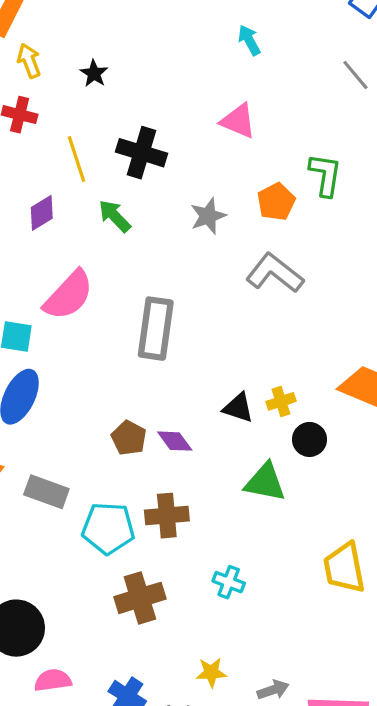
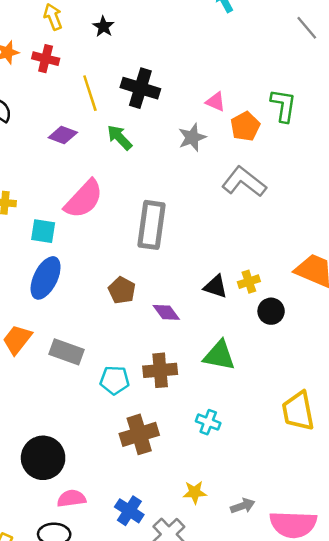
pink triangle: (238, 121) -> (216, 102), moved, size x0.7
purple diamond: (42, 213) -> (63, 135), turned 52
brown pentagon: (129, 438) -> (122, 290), moved
green triangle: (265, 482) -> (219, 356), moved
cyan pentagon: (108, 528) -> (115, 380), size x0.7

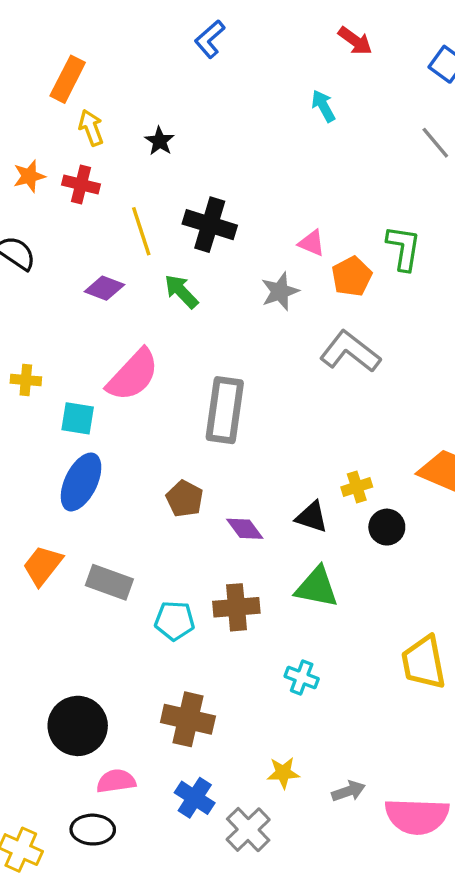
black triangle: (216, 287) -> (312, 517), moved
brown cross: (139, 434) -> (188, 719), moved, turned 30

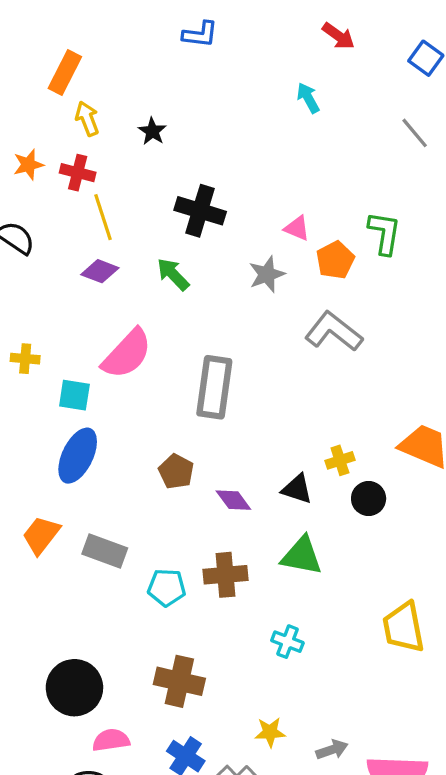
blue L-shape: (210, 39) -> (200, 34), turned -132
yellow line: (141, 231) -> (103, 217), moved

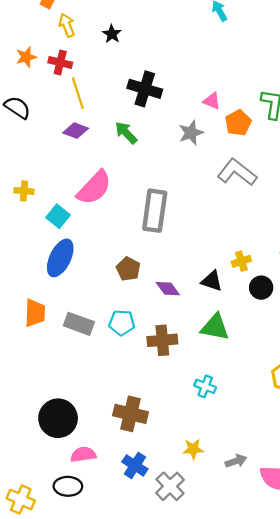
cyan square: (74, 395) -> (58, 216), turned 30
orange trapezoid: (41, 535) -> (35, 313), turned 144
cyan pentagon: (167, 588) -> (122, 323), moved

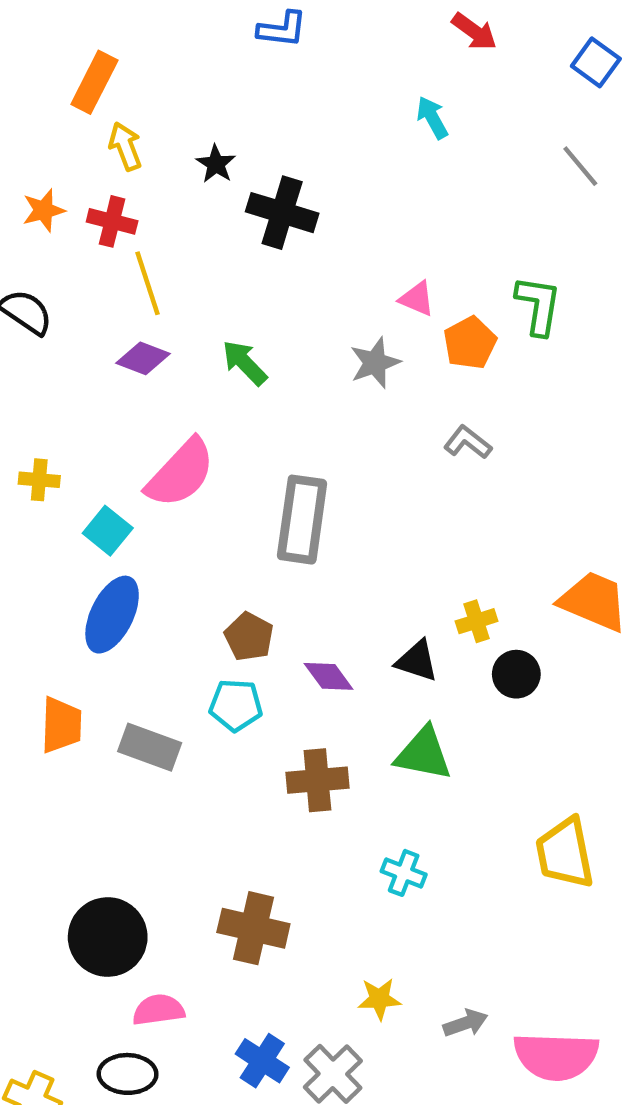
black cross: (145, 89) -> (282, 213), moved
gray L-shape: (237, 172) -> (468, 442), size x0.6
cyan pentagon: (122, 323) -> (236, 705), moved
blue cross: (135, 465) -> (262, 1061), moved

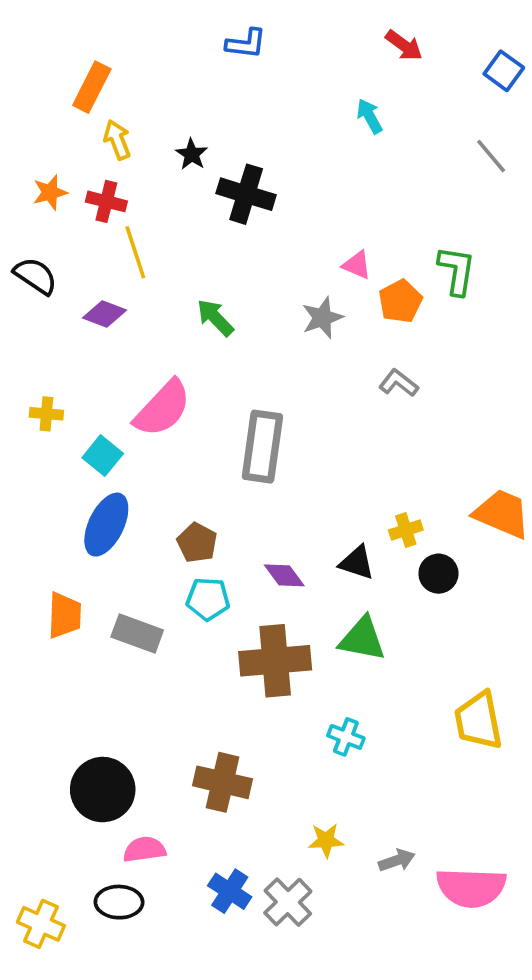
purple diamond: (143, 358) -> (104, 314), moved
brown pentagon: (249, 637) -> (197, 543), moved
brown cross: (317, 780) -> (275, 661), size x1.4

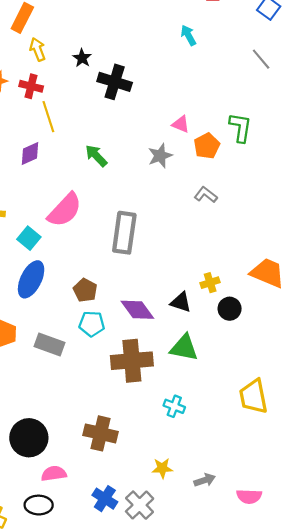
purple diamond: (104, 314) -> (30, 154), turned -45
purple diamond: (284, 575) -> (137, 310), size x1.4
pink semicircle: (471, 888) -> (249, 496), size x0.6

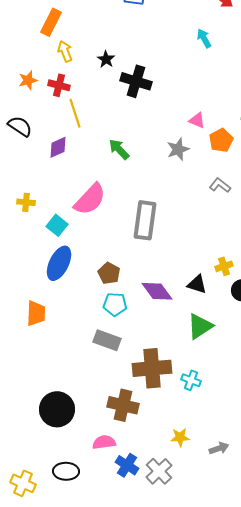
gray rectangle: (49, 344) -> (107, 340), moved
green triangle: (184, 348) -> (200, 326), turned -44
brown cross: (132, 361) -> (152, 368), moved
pink semicircle: (54, 474) -> (104, 442), moved

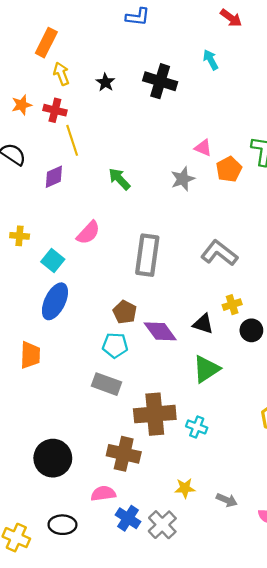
black cross: (136, 81) -> (160, 81), moved
gray L-shape: (220, 185) -> (219, 253), moved, size x1.6
pink semicircle: (90, 199) -> (88, 233), size x0.7
brown pentagon: (109, 273) -> (125, 312), moved
gray arrow: (219, 448) -> (227, 500), turned 42

